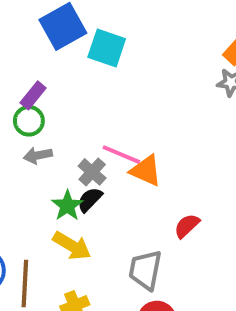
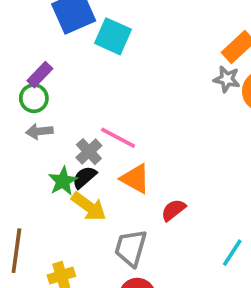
orange triangle: (146, 171) -> (135, 179), moved
yellow arrow: (72, 246) -> (89, 206), moved

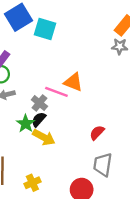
orange triangle: (135, 179) -> (73, 82), moved
gray trapezoid: (131, 248) -> (103, 165), moved

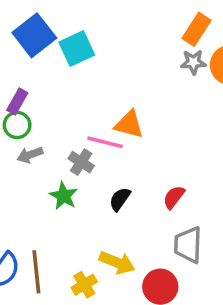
cyan square: (45, 29) -> (77, 49), turned -35
black semicircle: (39, 119) -> (120, 199), moved
yellow arrow: (44, 137) -> (117, 263), moved

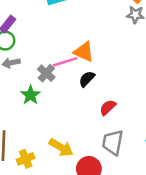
pink line: (105, 142) -> (65, 62), turned -40
black semicircle: (120, 199) -> (87, 79), moved
yellow cross: (84, 285) -> (26, 159), moved

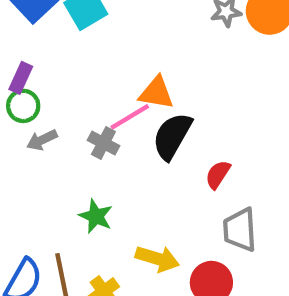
black semicircle: (87, 79) -> (172, 136), size x1.6
green star: (30, 95) -> (96, 216), moved

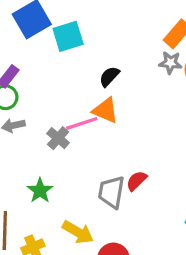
black semicircle: (172, 136) -> (109, 76), moved, size x0.6
gray trapezoid: (240, 230) -> (111, 192), moved

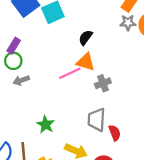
gray cross: (58, 138) -> (103, 83), moved, turned 35
red semicircle: (137, 181) -> (115, 133), moved, turned 119

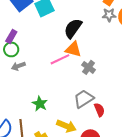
black semicircle: (86, 38) -> (73, 28), size x1.5
gray cross: (103, 83) -> (89, 67), turned -32
gray trapezoid: (97, 120) -> (84, 99), turned 55

